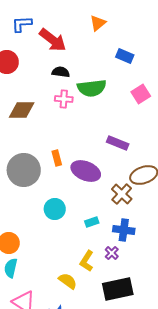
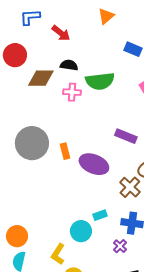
red arrow: (53, 40) -> (61, 33), size x0.7
brown diamond: (22, 110) -> (41, 78), moved
gray circle: (24, 170) -> (32, 143), moved
cyan circle: (55, 209) -> (81, 231), moved
yellow L-shape: (87, 261) -> (58, 254), moved

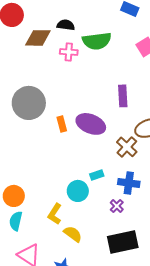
purple rectangle: (126, 136) -> (123, 96), turned 65
orange rectangle: (65, 151) -> (62, 124), moved

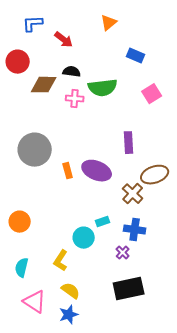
orange circle: (14, 196) -> (20, 222), moved
yellow semicircle: (73, 234) -> (71, 291), moved

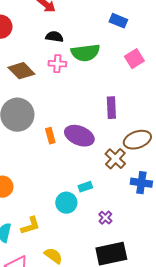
brown diamond: (44, 85) -> (21, 71), moved, turned 44
blue cross: (135, 230) -> (141, 183), moved
yellow L-shape: (61, 261) -> (30, 226), moved, turned -140

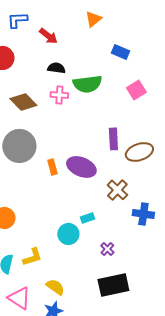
brown ellipse: (137, 140) -> (139, 152), moved

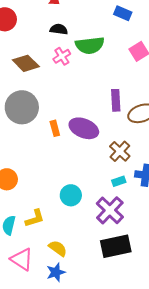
pink cross: (59, 95) -> (62, 56), turned -36
cyan rectangle: (87, 218) -> (119, 181), moved
purple cross: (107, 249) -> (110, 210), size x2.0

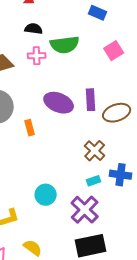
pink cross: (62, 56) -> (37, 56), turned 30
purple ellipse: (84, 128) -> (59, 103), moved

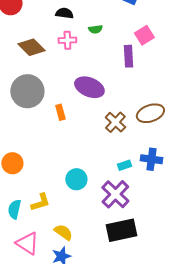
green semicircle: (65, 45) -> (95, 29), size x0.5
purple rectangle: (91, 100) -> (128, 56), moved
brown ellipse: (117, 113) -> (150, 113), moved
brown cross: (95, 151) -> (115, 122), moved

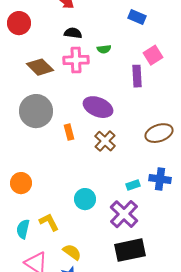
pink cross: (67, 40) -> (76, 60), size x1.4
brown cross: (115, 122) -> (105, 141), moved
yellow L-shape: (40, 202) -> (49, 222), turned -100

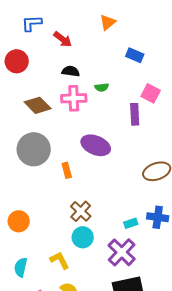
pink square: (153, 55) -> (151, 93), turned -30
brown cross: (105, 141) -> (81, 211), moved
yellow L-shape: (49, 222) -> (60, 260), moved

